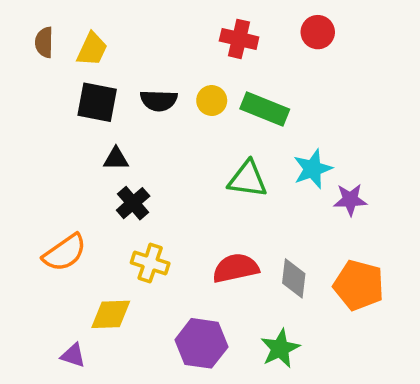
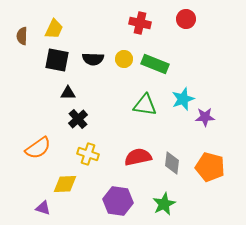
brown semicircle: (44, 42) -> (22, 36), moved

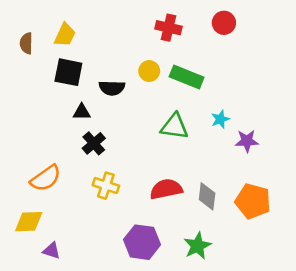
black semicircle: (93, 59) -> (112, 88), moved
cyan star: (183, 99) -> (220, 119), size x0.7
yellow diamond: (65, 184) -> (29, 222), moved

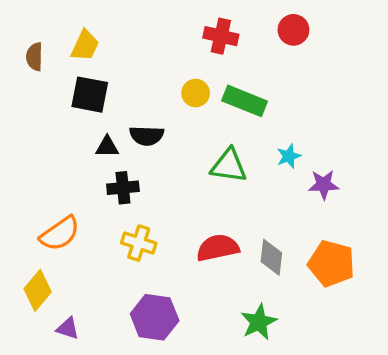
black semicircle: (112, 88) -> (147, 136), moved
black cross: (94, 143) -> (123, 188), turned 35
yellow diamond: (29, 222) -> (38, 290), turned -48
purple hexagon: (142, 242) -> (155, 317), moved

